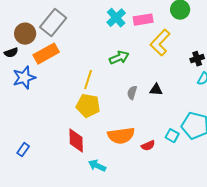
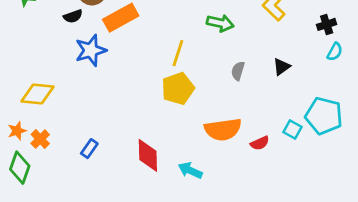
green arrow: (119, 58) -> (220, 23), turned 36
black triangle: (156, 90) -> (282, 67), moved, turned -40
yellow pentagon: (88, 106) -> (178, 89), turned -30
red diamond: (76, 141) -> (148, 155), moved

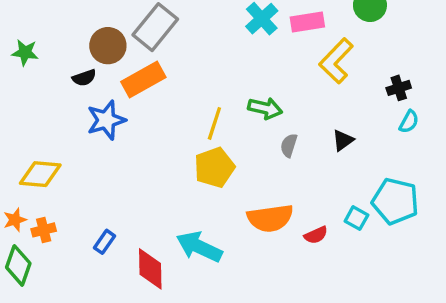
green arrow: (220, 23) -> (265, 108), moved
orange cross: (40, 139) -> (44, 230), turned 30
red diamond: (148, 155) -> (150, 269), moved
cyan arrow: (190, 170) -> (199, 247), moved, size x1.5

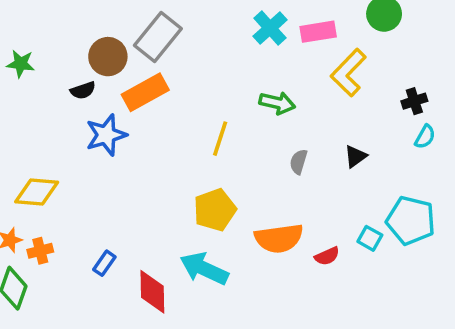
green arrow: (265, 108) -> (277, 103), moved
yellow pentagon: (214, 167) -> (215, 210), moved

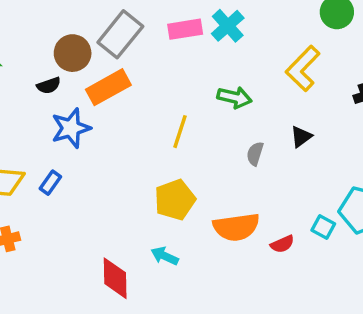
pink rectangle: (318, 32) -> (185, 29), moved
black triangle: (356, 156) -> (301, 137), moved
blue rectangle: (104, 263) -> (50, 183), moved
cyan arrow: (204, 269) -> (165, 256), size x0.6

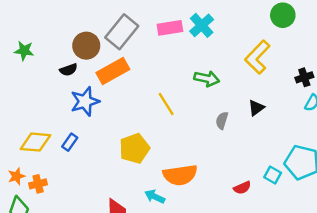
yellow line: (180, 132) -> (166, 104), turned -50
yellow pentagon: (175, 200) -> (134, 148), moved
orange semicircle: (236, 227) -> (180, 175), moved

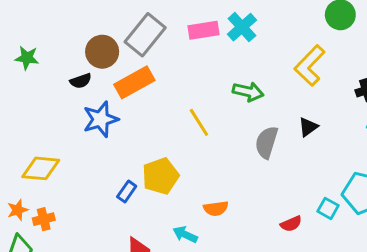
gray semicircle: (222, 120) -> (267, 142), size x1.5
blue rectangle: (70, 142) -> (127, 192), moved
orange semicircle: (180, 175) -> (216, 208), size x0.6

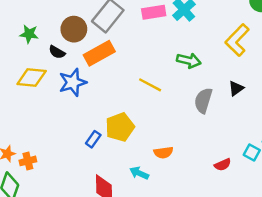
green star: (27, 58) -> (29, 34), moved
black semicircle: (81, 81) -> (57, 52), turned 49
yellow line: (199, 122) -> (150, 85), turned -30
yellow diamond: (41, 168) -> (32, 78), moved

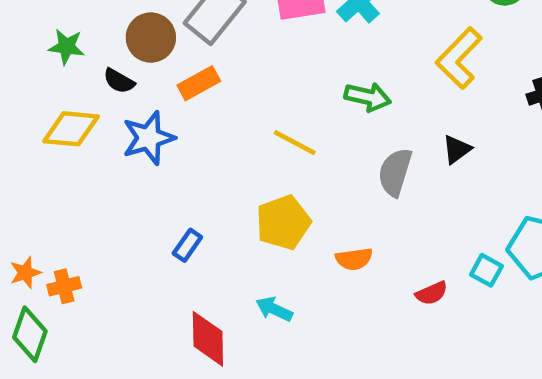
orange rectangle: (99, 53) -> (199, 83), size x0.7
yellow pentagon: (120, 127) -> (283, 222), moved
orange semicircle: (163, 153) -> (354, 259), moved

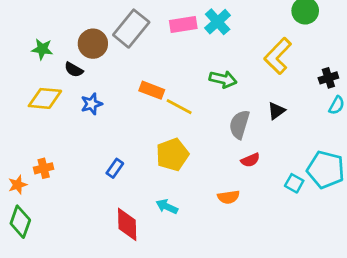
orange rectangle: (199, 83) -> (152, 90), moved, turned 50
blue star: (149, 138) -> (92, 104), size x0.7
orange semicircle: (354, 259) -> (228, 197), moved
orange cross: (64, 286) -> (44, 168), moved
red semicircle: (432, 293) -> (250, 160), moved

